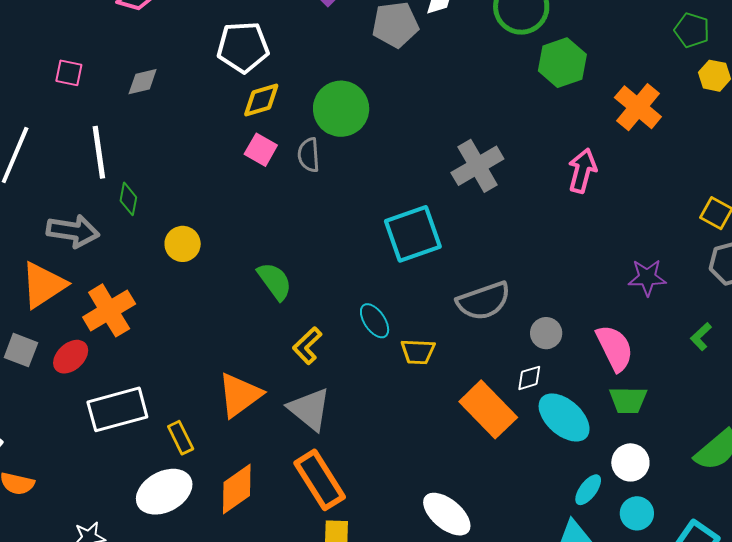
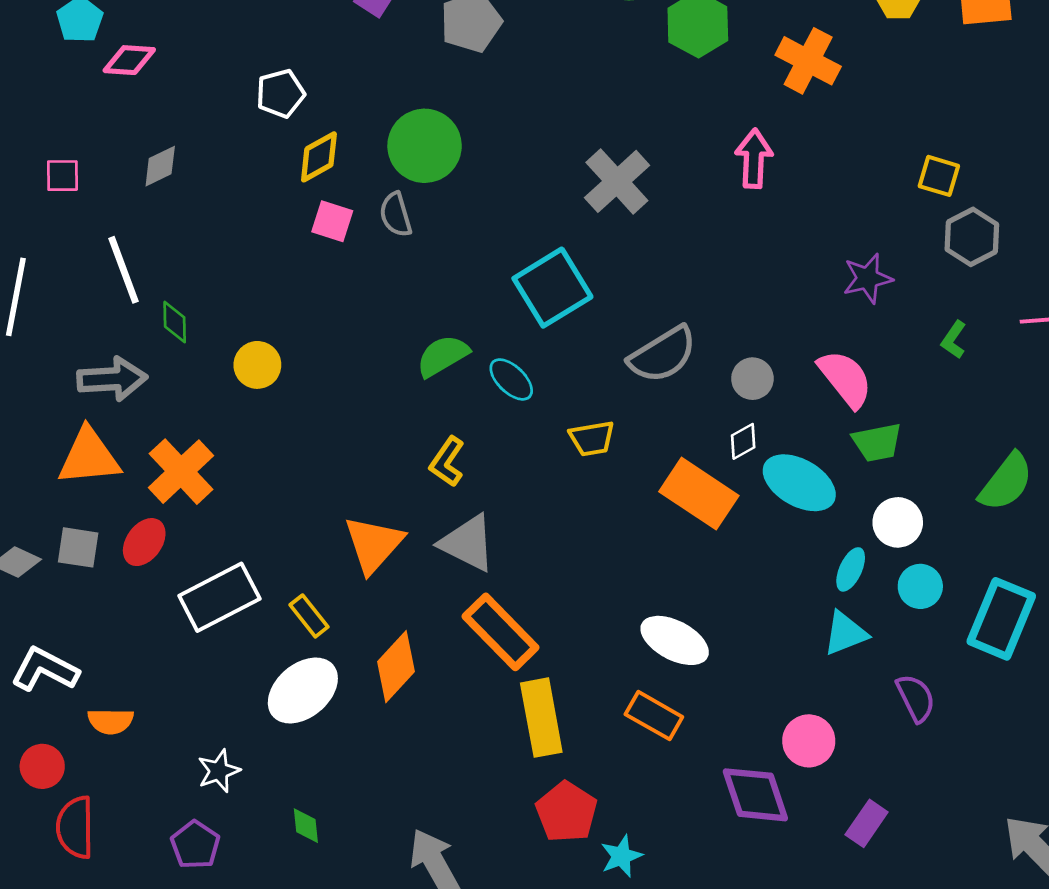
white pentagon: (243, 47) -> (280, 94), size x0.7
green semicircle: (275, 281) -> (443, 356), moved, turned -72
orange triangle: (43, 285) -> (89, 457), turned 40
cyan ellipse: (375, 321) -> (511, 379), moved

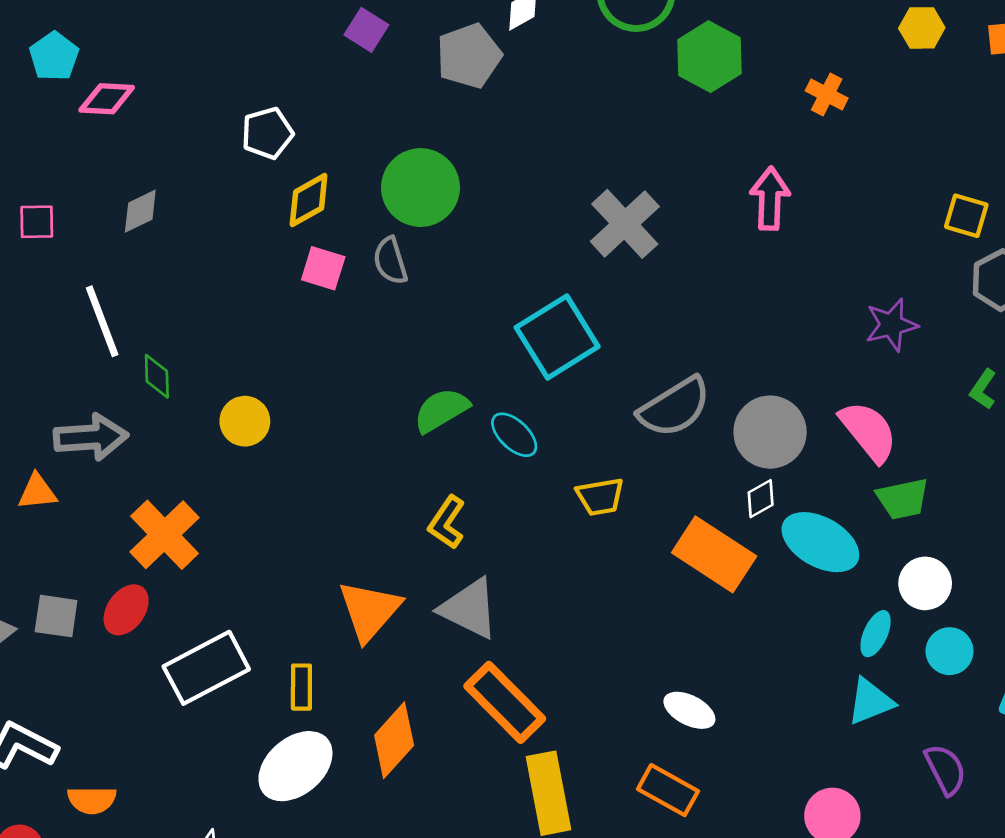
orange cross: (808, 61) -> (827, 95), size x0.6
gray circle: (752, 379) -> (770, 432), size x1.6
orange triangle: (89, 457) -> (37, 492), moved, size x0.6
yellow rectangle: (309, 616) -> (301, 687), turned 39
white ellipse: (675, 640) -> (689, 710), size x0.7

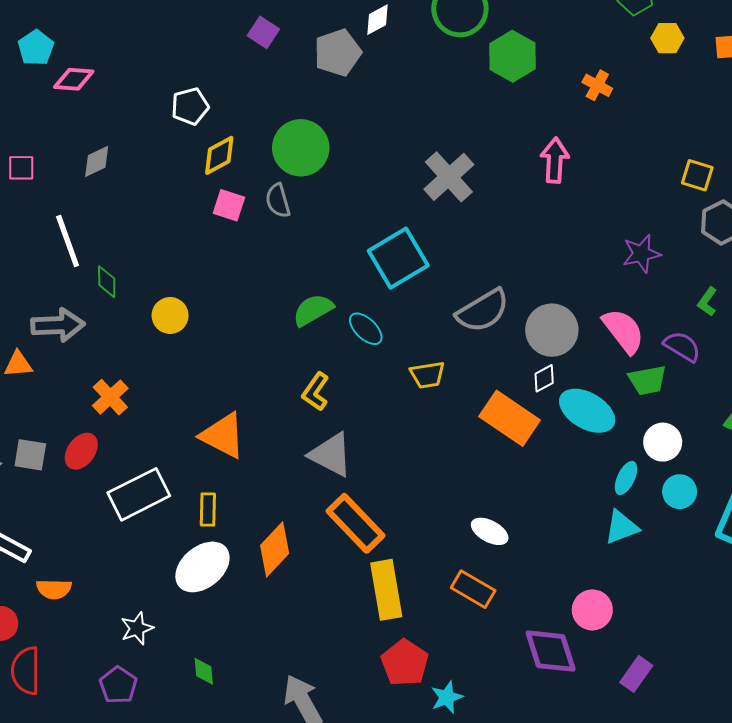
orange cross: (165, 535) -> (110, 397), size x0.7
orange triangle: (369, 611) -> (223, 435), moved, turned -45
purple semicircle: (945, 770) -> (682, 346), moved, turned -33

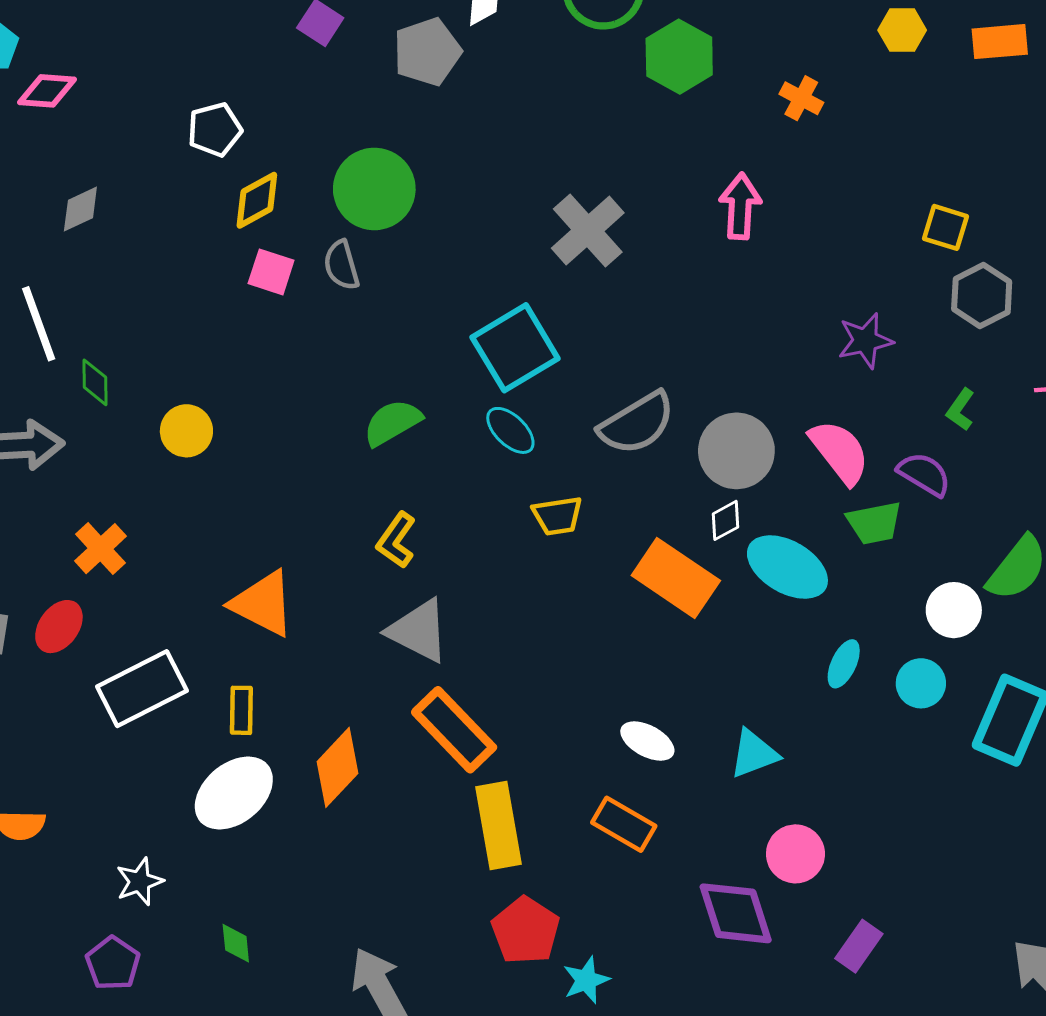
cyan ellipse: (366, 329) -> (510, 430), moved
white circle: (663, 442) -> (954, 610), moved
cyan triangle: (621, 527) -> (754, 754), moved

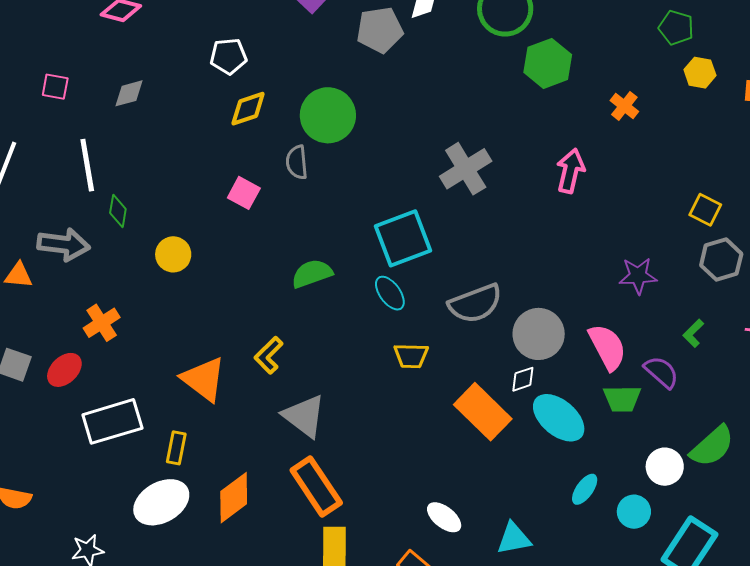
pink square: (271, 272) -> (244, 193), moved
yellow L-shape: (396, 540) -> (269, 355), moved

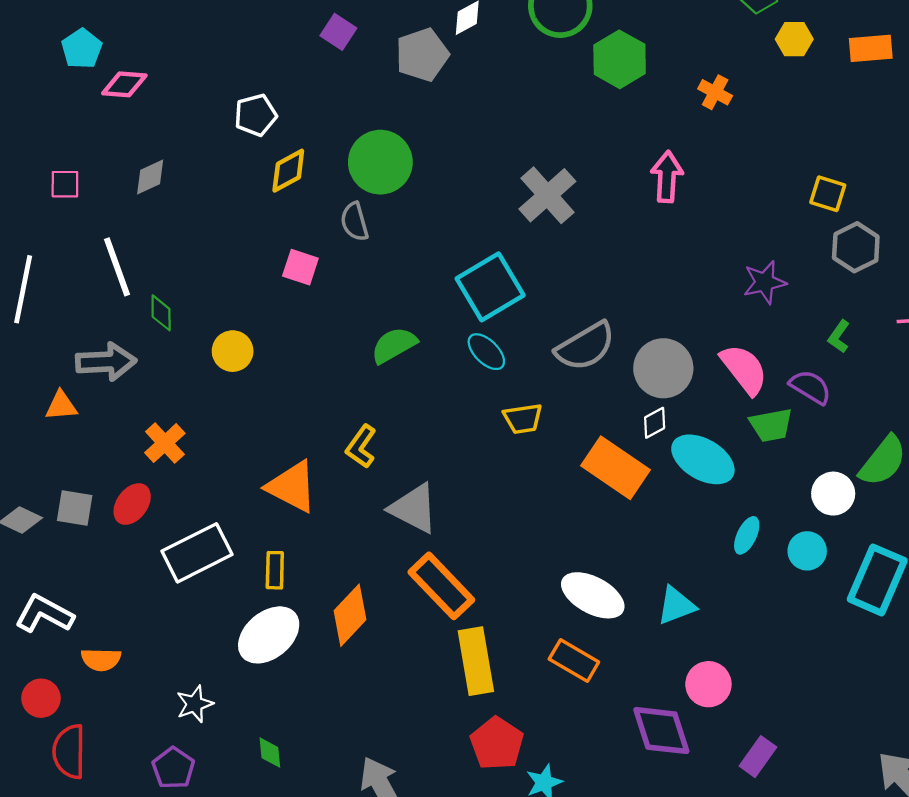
white ellipse: (444, 517) -> (593, 595), size x1.5

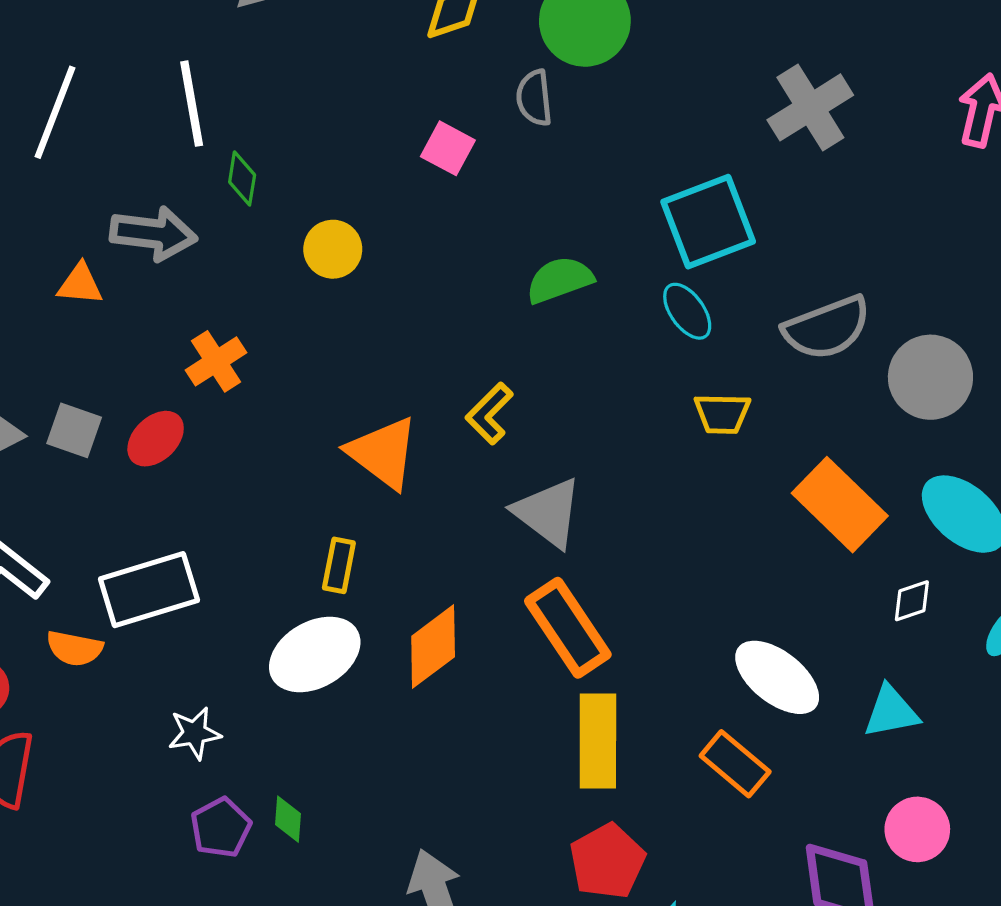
white diamond: (655, 423) -> (912, 601), moved
white rectangle: (197, 553) -> (149, 590), moved
purple pentagon: (173, 768) -> (221, 828), moved

